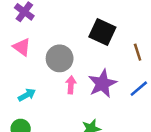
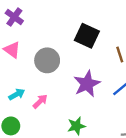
pink arrow: (71, 85) -> (40, 101), moved, turned 42

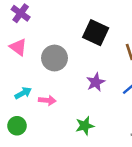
purple star: (87, 84) -> (96, 82), size x0.7
pink arrow: (40, 101) -> (47, 100), turned 49

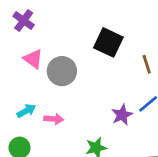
pink triangle: (18, 47) -> (33, 59), moved
purple star: (96, 82) -> (122, 115), moved

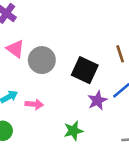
black square: (108, 42) -> (85, 70), moved

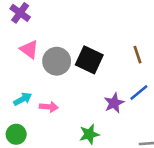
black square: (85, 70) -> (89, 60), moved

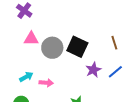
pink triangle: (29, 49) -> (31, 39), turned -35
purple star: (114, 103) -> (93, 70), moved

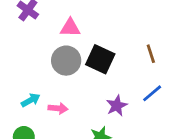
pink triangle: (31, 39) -> (70, 28), moved
purple star: (93, 70) -> (117, 106), moved

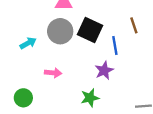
blue line: (152, 93) -> (115, 46), moved, turned -60
cyan arrow: (31, 100) -> (28, 43), moved

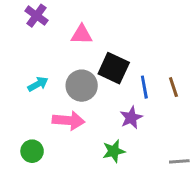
brown line: (134, 25) -> (173, 87), moved
gray circle: (60, 31) -> (82, 86), moved
pink arrow: (53, 73) -> (69, 121), size x1.5

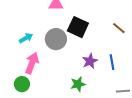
blue line: (144, 87) -> (112, 62), moved
brown line: (173, 87) -> (119, 28), moved, turned -32
pink arrow: (69, 121) -> (32, 63), moved, turned -75

